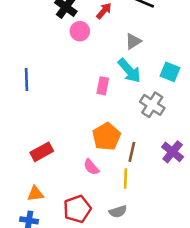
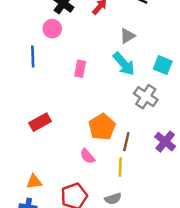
pink circle: (80, 31) -> (52, 29), moved
blue line: (26, 79) -> (33, 57), moved
pink rectangle: (103, 86) -> (80, 69), moved
red rectangle: (42, 152) -> (40, 122), moved

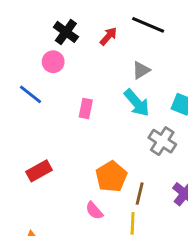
blue line: (33, 57) -> (30, 94), turned -50

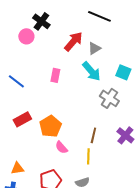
red arrow: (108, 36) -> (73, 41), moved, size x1.5
pink circle: (53, 62) -> (26, 36), moved
blue line: (30, 94) -> (16, 81), moved
orange pentagon: (111, 177) -> (50, 126), moved

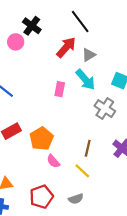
black line: (99, 16) -> (80, 21), moved, turned 30
pink rectangle: (55, 75) -> (60, 89), moved
yellow line: (88, 156) -> (82, 171), turned -49

